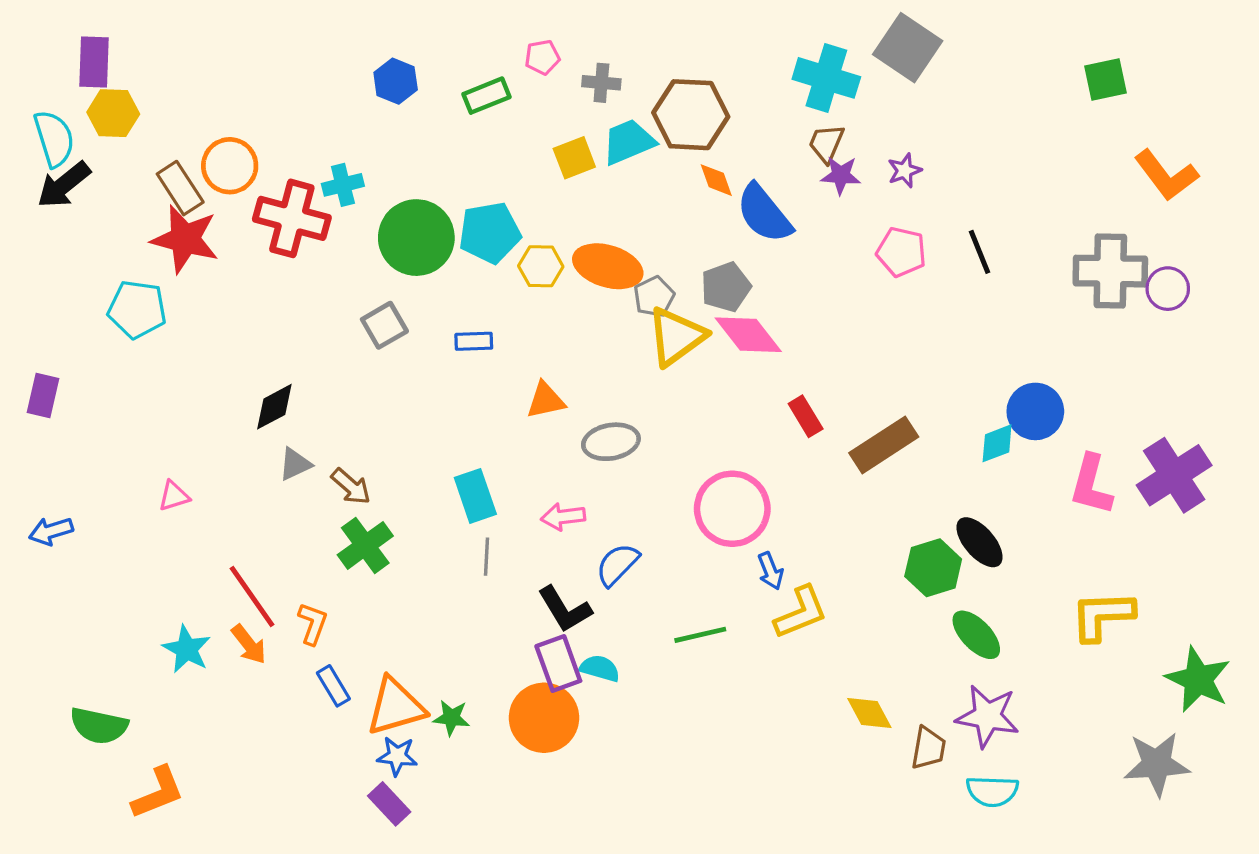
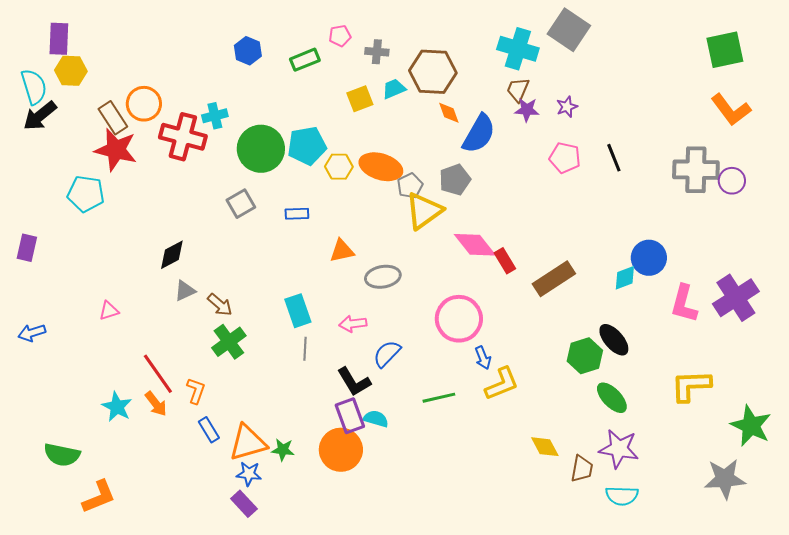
green square: (1106, 80) -> (725, 50), moved, size x1.4
cyan trapezoid: (629, 142) -> (394, 89), size x0.7
blue semicircle: (764, 214) -> (479, 134), turned -111
pink diamond: (748, 335) -> (475, 245), moved

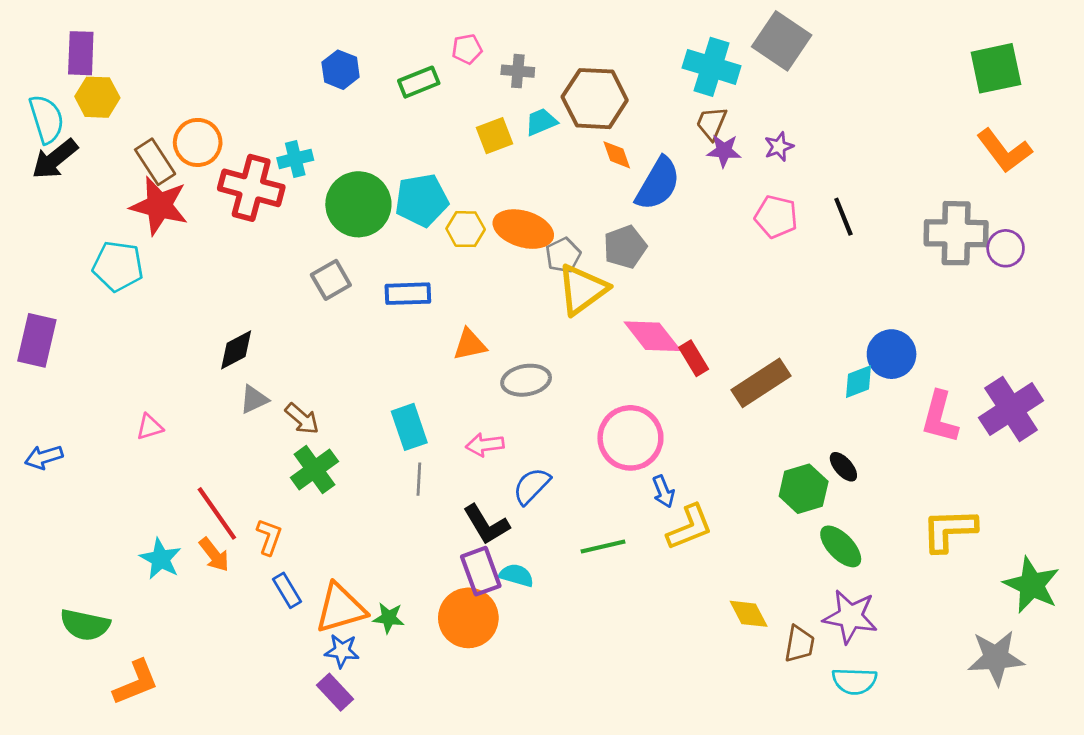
blue rectangle: (297, 214) -> (408, 294), size x1.4
purple rectangle: (27, 248) -> (37, 340), size x1.4
black ellipse: (614, 340) -> (843, 467), size x0.7

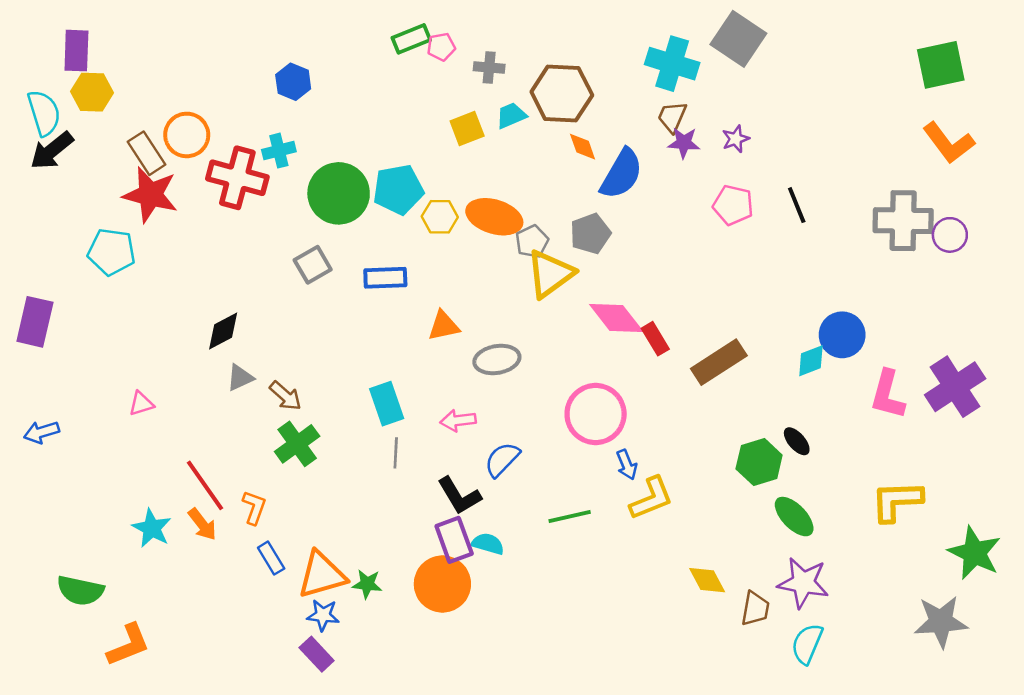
blue hexagon: (341, 70) -> (293, 82), moved
green rectangle: (419, 82) -> (411, 39), moved
cyan semicircle: (854, 681) -> (807, 644), turned 111

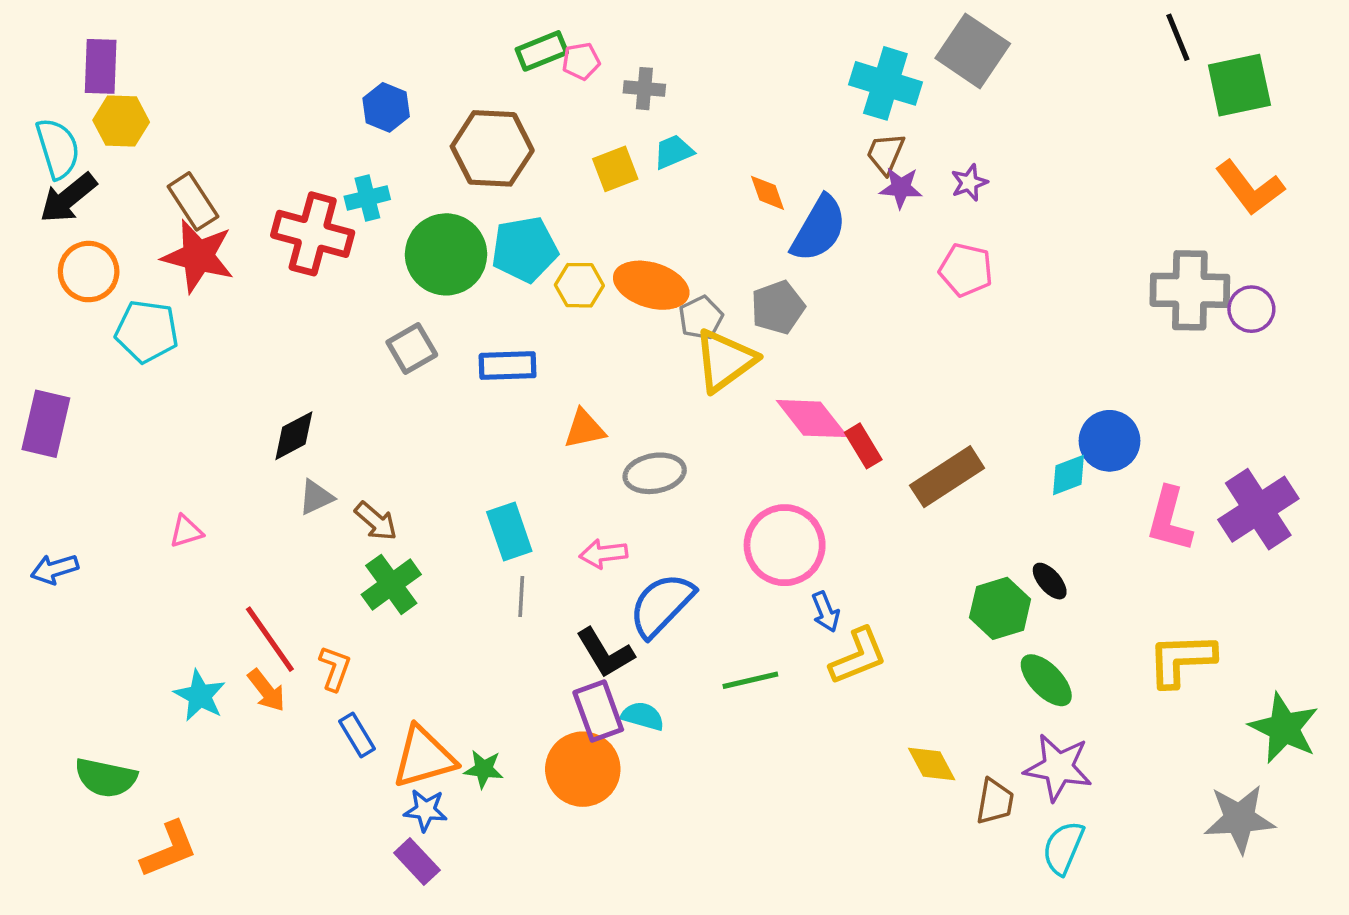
brown hexagon: (562, 93) -> (492, 148), moved
orange circle: (187, 135) -> (89, 272), moved
black line: (797, 205) -> (1178, 37), moved
blue semicircle: (502, 459) -> (661, 605), size x1.4

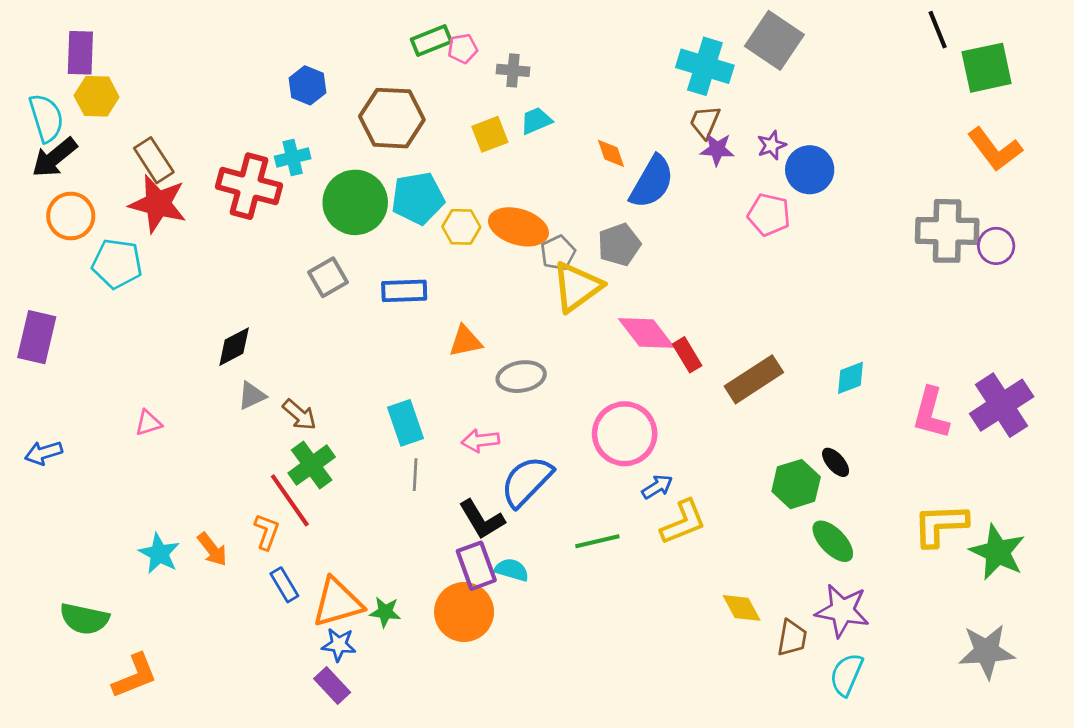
blue circle: (1109, 441) -> (810, 170), moved
blue arrow: (826, 612) -> (657, 487), turned -100
red line: (270, 639) -> (290, 500), moved
green star: (1284, 728) -> (997, 552), moved

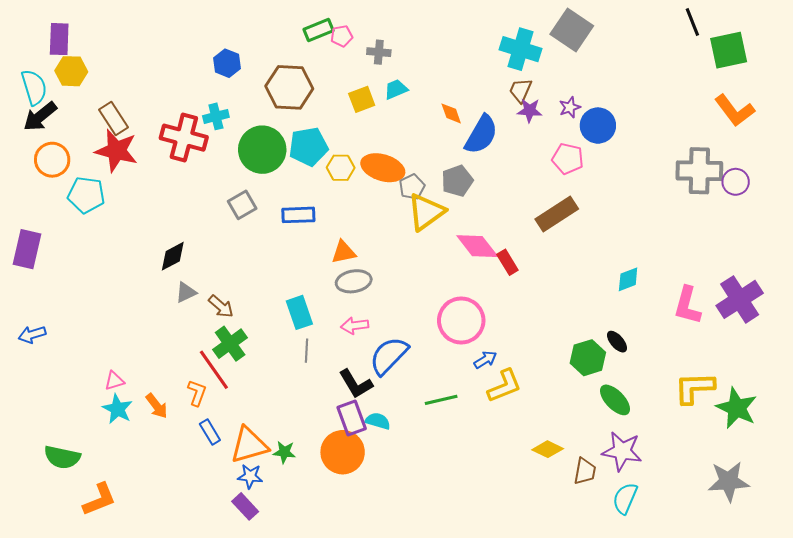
gray ellipse: (521, 377) -> (354, 281), moved
brown rectangle: (754, 379) -> (557, 214), moved
pink triangle: (148, 423) -> (114, 381), moved
yellow diamond: (742, 608) -> (548, 449), turned -36

